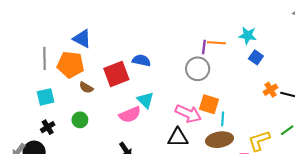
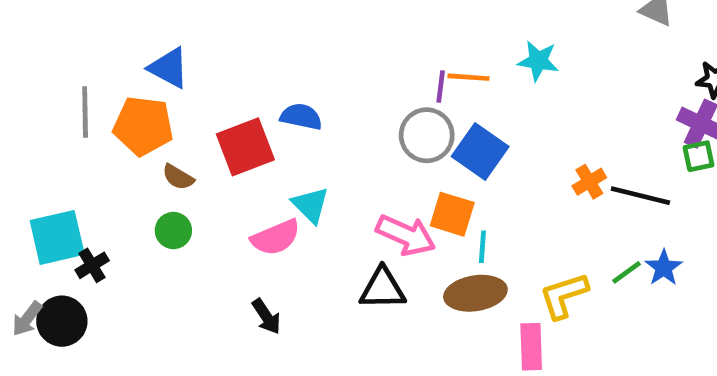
blue square: (256, 57) -> (480, 151), moved, size x1.6
cyan square: (46, 97) -> (57, 237), moved, size x1.4
green circle: (80, 120) -> (173, 230), moved

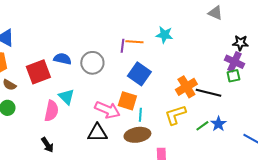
gray circle: (427, 135) -> (92, 63), moved
orange cross: (589, 182) -> (186, 87), size x1.5
pink semicircle: (276, 237) -> (51, 111), turned -55
yellow L-shape: (564, 296) -> (175, 115), moved

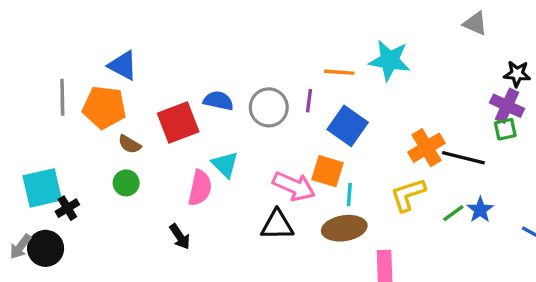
cyan star: (164, 35) -> (390, 60), size x1.4
purple line: (122, 46) -> (309, 101), moved
black arrow: (47, 145) -> (180, 237), moved

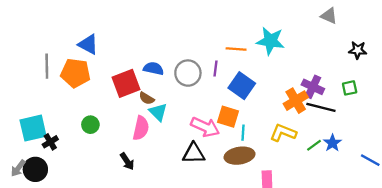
purple cross: (507, 106) -> (313, 87), moved
brown semicircle: (129, 144) -> (147, 98), moved
yellow L-shape: (408, 195) -> (283, 133), turned 40

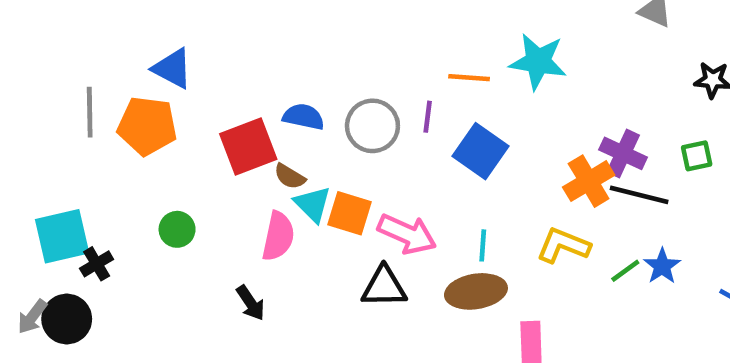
orange square: (228, 117) -> (349, 213), moved

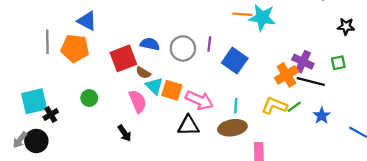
orange line: (469, 78) -> (242, 14), moved
pink semicircle: (278, 236) -> (138, 101), turned -35
green line: (625, 271) -> (294, 107), moved

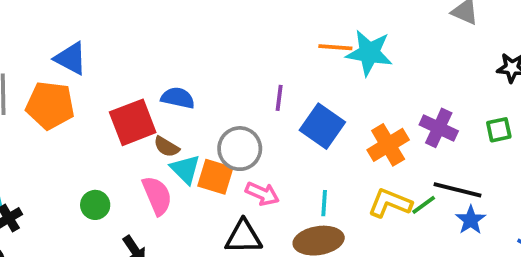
gray circle: (183, 48) -> (240, 149), moved
orange cross: (286, 75) -> (388, 145), moved
black line: (311, 81) -> (457, 190), moved
green circle: (89, 98) -> (95, 205), moved
pink arrow: (199, 100) -> (262, 194), size x0.7

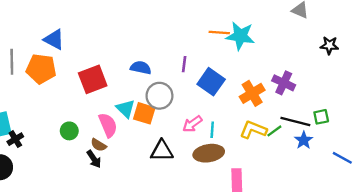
blue semicircle: (178, 98) -> (141, 68), moved
green square: (499, 130) -> (321, 117), moved
brown semicircle: (166, 147) -> (99, 145), moved
pink arrow: (262, 194) -> (192, 124), moved, turned 120

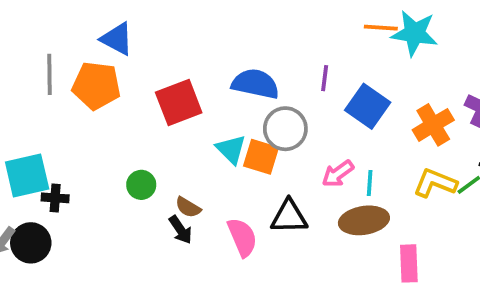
blue semicircle: (141, 68) -> (255, 84), size x1.4
pink semicircle: (108, 125) -> (242, 237), moved
black cross: (15, 139) -> (55, 198), turned 35

